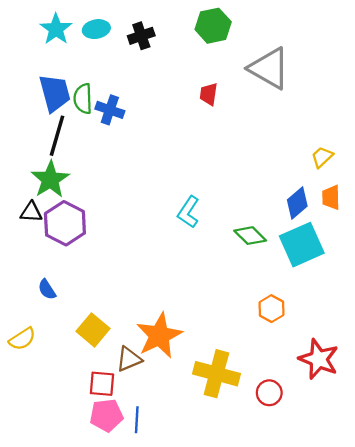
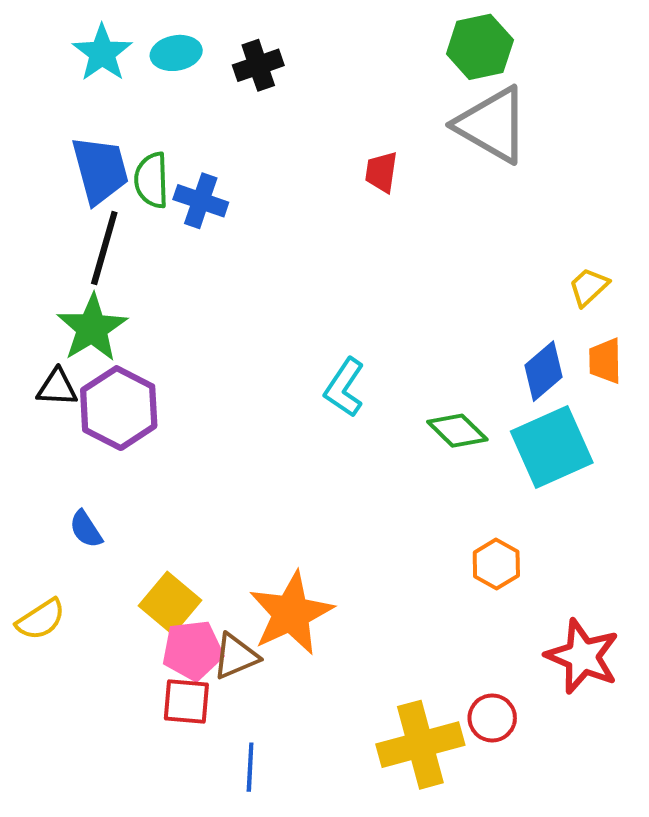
green hexagon: (213, 26) -> (480, 47), moved
yellow cross: (216, 374) -> (420, 745), moved, turned -30
pink pentagon: (106, 415) -> (193, 650), moved

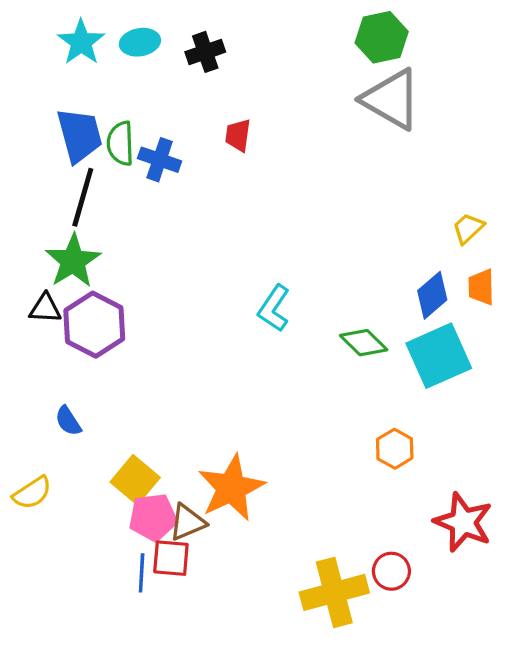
red trapezoid: (381, 172) -> (238, 135), moved
red square: (186, 702) -> (171, 558), moved
blue line: (250, 767) -> (142, 573), moved

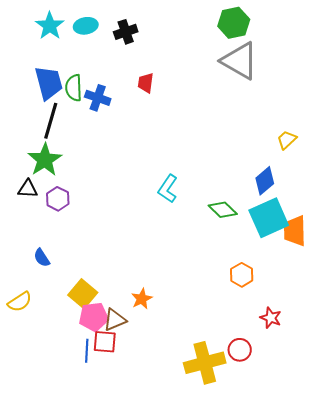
orange trapezoid: (481, 287) -> (295, 231), moved, size x1.4
purple hexagon: (94, 325) -> (58, 199), size x0.6
orange star: (231, 488) -> (142, 299), size x0.5
red star: (463, 522) -> (271, 318), moved, size x0.6

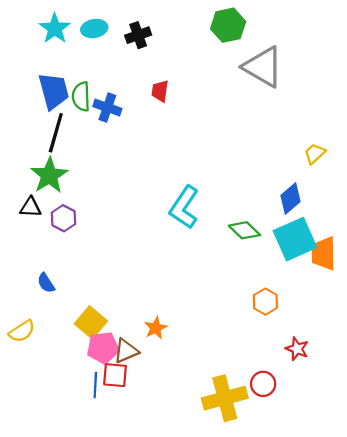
green hexagon: (234, 23) -> (228, 25), moved
cyan L-shape: (168, 189) -> (184, 207), size x1.4

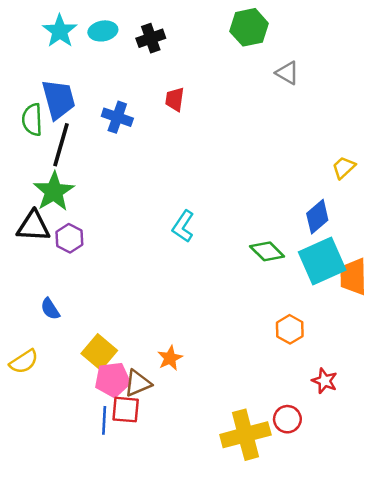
gray triangle: (263, 67) -> (287, 73), size x0.5
green semicircle: (81, 97) -> (32, 120), moved
black triangle: (31, 207) -> (33, 226), size x1.4
cyan L-shape: (184, 207) -> (183, 226), moved, size x0.7

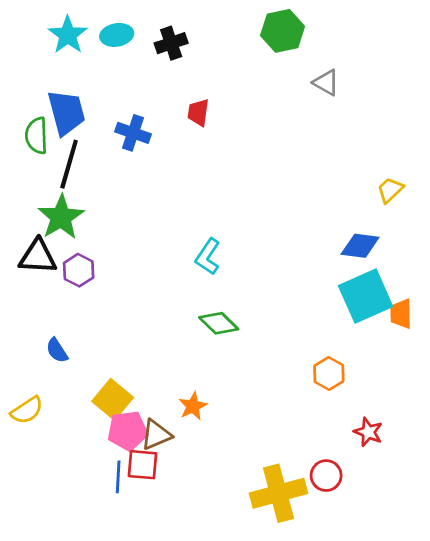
blue diamond: (317, 217) -> (360, 246), turned 48
green diamond: (267, 251) -> (219, 323), moved
orange trapezoid: (353, 277) -> (401, 314), size x0.7

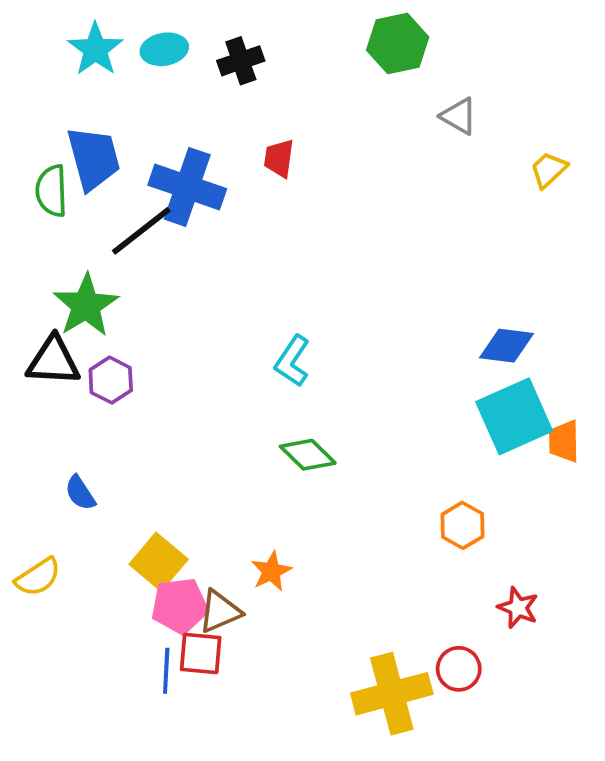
blue cross: (133, 133) -> (187, 187), size x1.5
black line: (69, 164) -> (141, 231), moved, turned 36
yellow trapezoid: (390, 190) -> (549, 170), moved

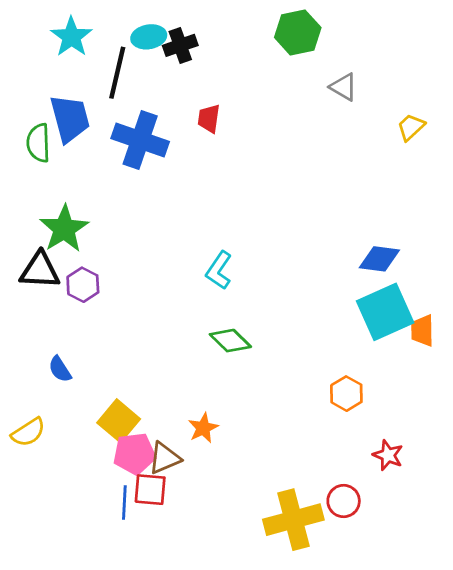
cyan ellipse: (164, 49) -> (149, 37), moved
black line: (141, 231) -> (117, 73), moved, turned -39

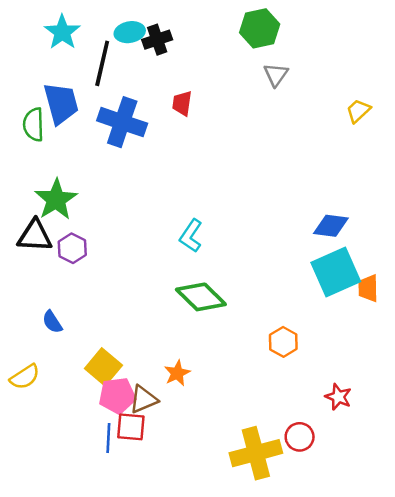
gray triangle: (344, 87) -> (276, 75), moved, turned 35
green diamond: (230, 341) -> (201, 297), size x1.4
orange hexagon: (346, 394) -> (283, 342), moved

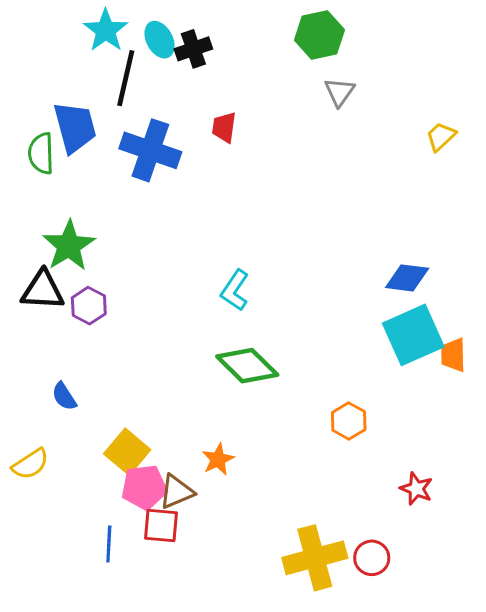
cyan star: (62, 32) -> (106, 30), moved
cyan ellipse: (130, 32) -> (160, 40), turned 72
red circle: (300, 437) -> (372, 558), moved
blue line: (108, 438) -> (109, 544), moved

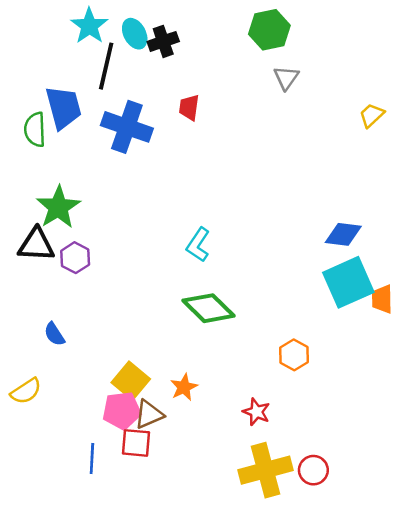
yellow square: (127, 452) -> (131, 381), moved
red star: (416, 489) -> (256, 412), moved

